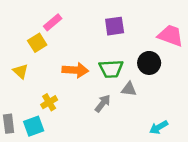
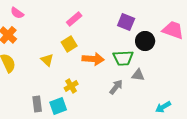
purple square: (115, 26) -> (126, 22), turned 30
yellow square: (37, 43) -> (69, 44), moved
black circle: (149, 63) -> (145, 41), moved

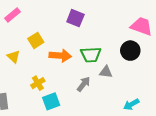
pink rectangle: (74, 19) -> (12, 15), moved
purple square: (126, 22) -> (75, 18), moved
black circle: (145, 41) -> (130, 51), moved
cyan square: (58, 106) -> (51, 101), moved

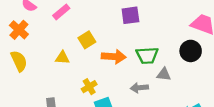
purple square: (75, 18) -> (130, 15), turned -30
yellow triangle: (13, 57) -> (62, 58), turned -40
gray arrow: (84, 84) -> (139, 88), turned -133

